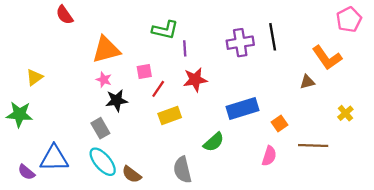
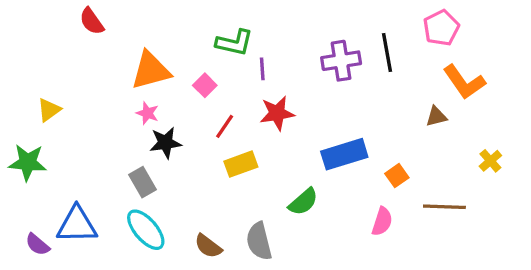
pink pentagon: (349, 20) -> (441, 28), moved
pink square: (144, 72) -> (205, 85), moved, turned -35
brown semicircle: (132, 174) -> (208, 246), moved

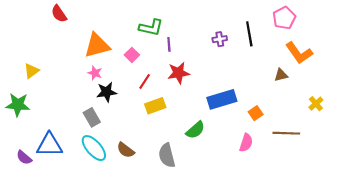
purple cross: (341, 61) -> (220, 39), size x0.6
brown semicircle: (208, 246) -> (126, 150), moved

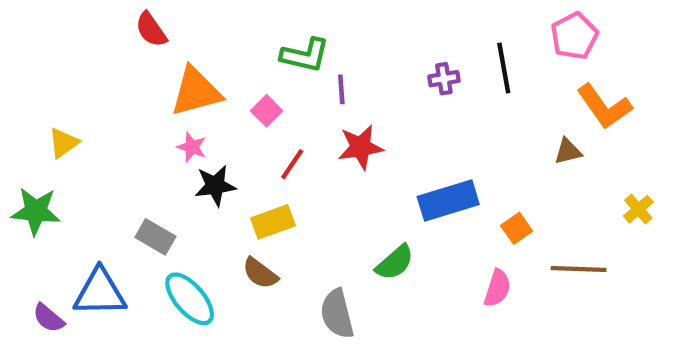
red semicircle: (59, 14) -> (151, 30), moved
yellow rectangle: (155, 106) -> (273, 222), moved
gray rectangle: (92, 117) -> (155, 237), moved, turned -30
brown semicircle: (126, 150) -> (260, 273), moved

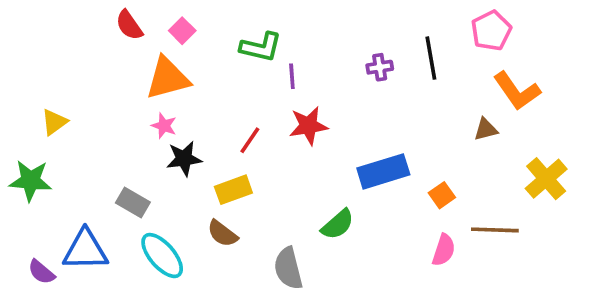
pink square: (267, 111) -> (182, 31), moved
yellow cross: (638, 209) -> (546, 179), size x1.6
pink semicircle: (497, 288) -> (444, 250), moved

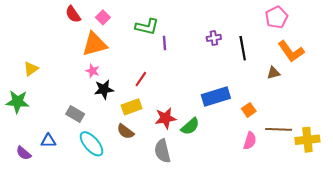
black line: (431, 58) -> (243, 48), moved
red star: (308, 126) -> (166, 118), moved
yellow cross: (546, 179) -> (307, 140), moved, turned 35
blue triangle: (85, 250) -> (48, 141), size x0.6

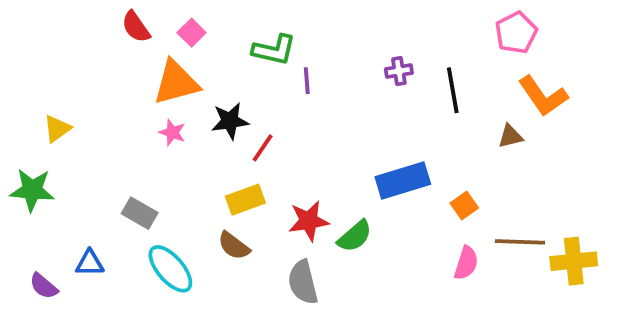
black star: (104, 89) -> (230, 121), moved

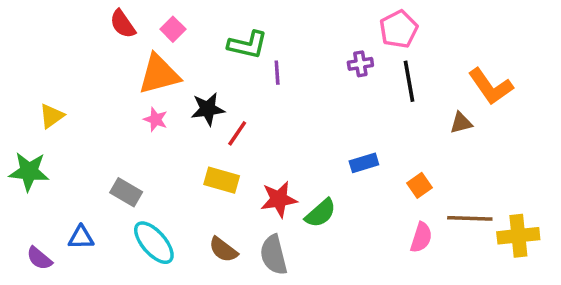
pink pentagon: (516, 33) -> (399, 29), moved
blue rectangle: (403, 180) -> (364, 163), size x0.6
yellow rectangle: (245, 200) -> (222, 180), turned 36
brown semicircle: (234, 246) -> (223, 250), moved

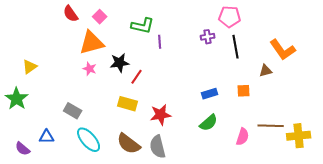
pink pentagon: (399, 29) -> (230, 17), turned 30
green star: (29, 172) -> (17, 99), turned 30
orange square: (419, 185) -> (244, 91), moved, turned 32
green semicircle: (321, 213) -> (209, 123), moved
brown semicircle: (223, 250) -> (129, 144), size x1.4

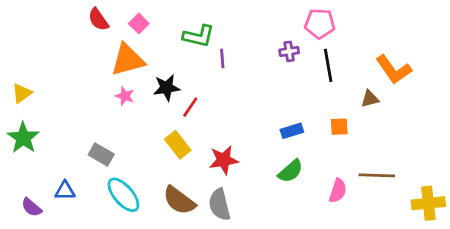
yellow triangle: (30, 67) -> (22, 93), moved
yellow rectangle: (128, 104) -> (178, 145), turned 36
yellow cross: (299, 136) -> (428, 203), moved

